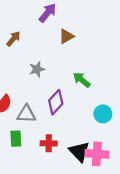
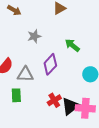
brown arrow: (13, 39) -> (14, 10), turned 80
red cross: (49, 143) -> (54, 100), moved, turned -32
black triangle: (79, 152) -> (70, 106), turned 36

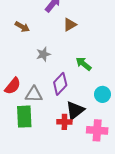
green rectangle: (16, 95) -> (24, 117), size x1.5
red cross: (54, 100) -> (64, 122), turned 32
black triangle: (70, 106) -> (75, 110), moved

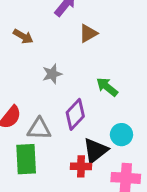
cyan circle: (102, 94) -> (121, 135), moved

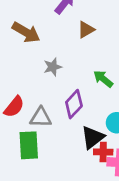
brown arrow: (23, 36) -> (26, 32), size x1.5
red cross: (81, 166) -> (103, 152), moved

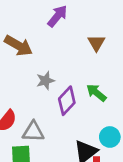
brown triangle: (86, 30) -> (96, 43), moved, turned -30
purple diamond: (74, 104) -> (67, 101), moved

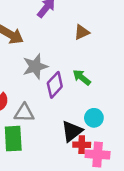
brown triangle: (96, 43) -> (82, 32), turned 35
gray star: (45, 81) -> (35, 66), size x1.5

